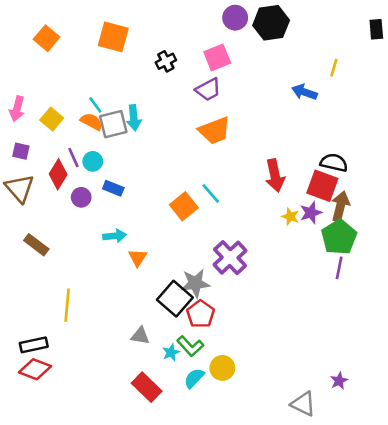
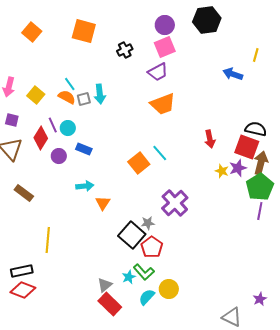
purple circle: (235, 18) -> (165, 25), moved
gray square: (113, 124) -> (84, 99), size x0.6
red arrow: (275, 175) -> (210, 139), size x0.7
gray star: (195, 283) -> (148, 223), size x0.6
gray triangle: (140, 336) -> (105, 285), moved, turned -49

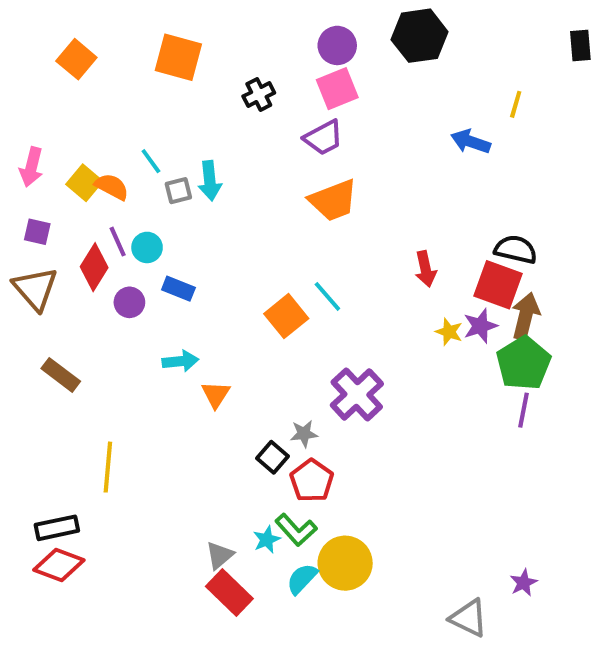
orange semicircle: (67, 97) -> (112, 187), moved
black square: (132, 235) -> (273, 457), size x0.6
yellow circle: (169, 289) -> (345, 563), size x1.4

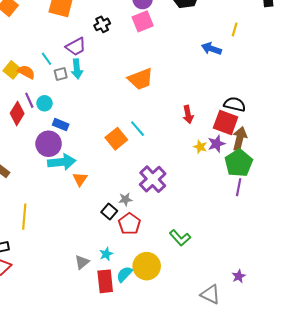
purple trapezoid: (324, 138) -> (76, 47), moved
purple circle: (129, 302) -> (49, 144), moved, size x1.6
cyan arrow: (180, 361) -> (62, 162), size x1.5
green L-shape: (296, 530) -> (180, 238), moved
red rectangle: (229, 593) -> (105, 281), moved, turned 40

